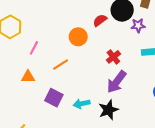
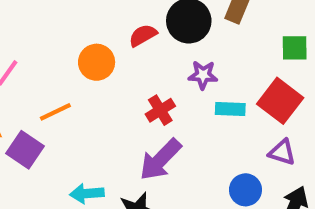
purple star: (138, 25) -> (203, 75), moved
purple square: (54, 98) -> (25, 150), moved

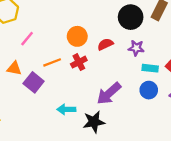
red semicircle: (143, 35) -> (105, 44), moved
red cross: (160, 110) -> (79, 62), moved
blue circle: (245, 190) -> (149, 90), moved

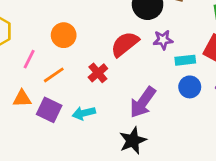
orange circle: (77, 36) -> (64, 35), moved
red semicircle: (105, 44) -> (125, 44), size x1.5
orange line: (52, 62) -> (54, 75), moved
cyan arrow: (66, 109) -> (84, 113), moved

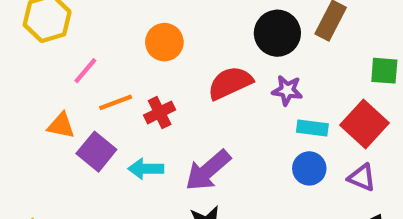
orange circle: (64, 35) -> (164, 42), moved
red cross: (98, 73) -> (160, 112), moved
purple arrow: (143, 102) -> (208, 170), moved

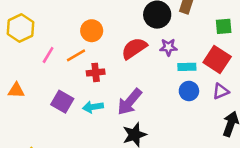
orange line: (116, 102) -> (76, 55), moved
red cross: (160, 112) -> (96, 72), turned 30
orange triangle: (61, 125) -> (16, 90), moved
purple triangle: (362, 177) -> (221, 91), turned -36

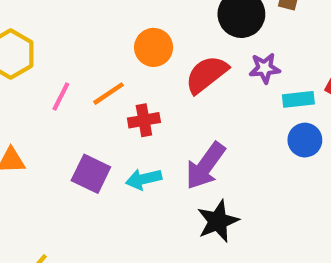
orange circle: (92, 31) -> (154, 47), moved

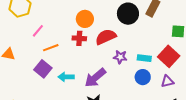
purple star: (265, 68) -> (120, 57), moved
orange line: (108, 94) -> (51, 48), moved
red cross: (144, 120) -> (79, 38), moved

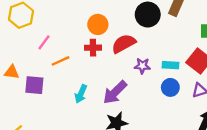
purple square: (43, 69) -> (34, 85), moved, turned -30
cyan arrow: (66, 77) -> (81, 94), turned -63

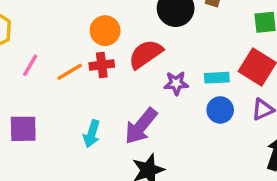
orange line: (60, 61) -> (70, 72), moved

